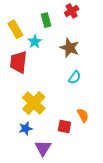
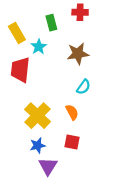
red cross: (72, 11) -> (80, 12), turned 32
brown star: (70, 48) -> (78, 54), turned -30
orange semicircle: (83, 115) -> (72, 112), moved
blue star: (26, 129) -> (38, 145), moved

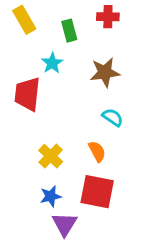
yellow rectangle: (17, 33) -> (24, 20), moved
cyan semicircle: (84, 87) -> (113, 117), turned -91
yellow cross: (38, 116) -> (51, 156), size x0.7
red square: (72, 142) -> (97, 192), size x1.6

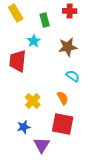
blue star: (51, 196) -> (24, 127), moved

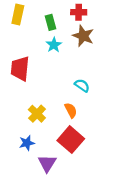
yellow rectangle: (16, 13) -> (18, 14), turned 42
cyan star: (34, 41) -> (54, 45), moved
brown star: (68, 47) -> (83, 36), moved, turned 30
red square: (63, 124) -> (71, 140), turned 30

